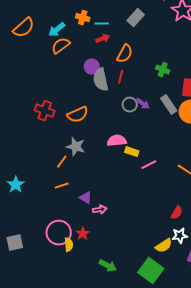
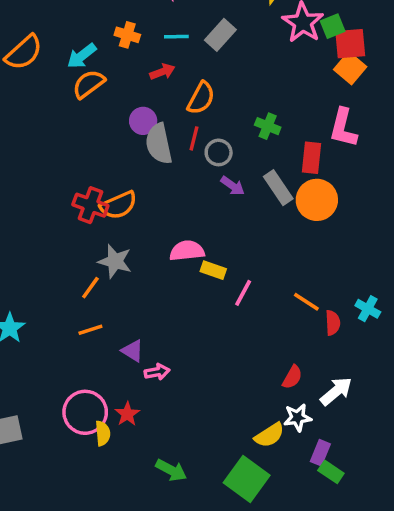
cyan line: (102, 24) -> (176, 37), moved
gray circle: (130, 105) -> (219, 152), moved
red cross: (45, 111) -> (90, 205), moved
pink line: (149, 165) -> (243, 293), turned -35

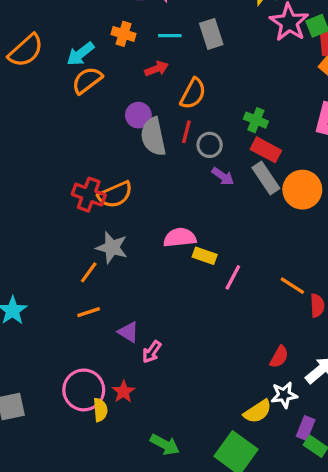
gray rectangle: (220, 35) -> (211, 34), turned -60
red rectangle: (312, 158) -> (266, 150), moved, turned -68
pink arrow: (157, 372) -> (152, 352), turned 135

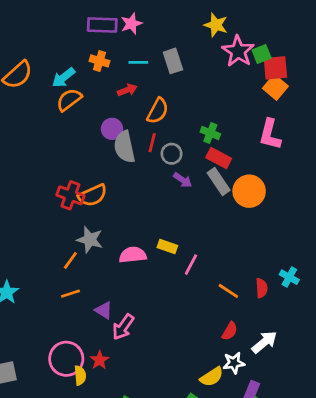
pink semicircle: (180, 238) -> (133, 255), moved
orange line: (292, 286) -> (228, 291), moved
pink arrow: (152, 352) -> (123, 327), size x1.4

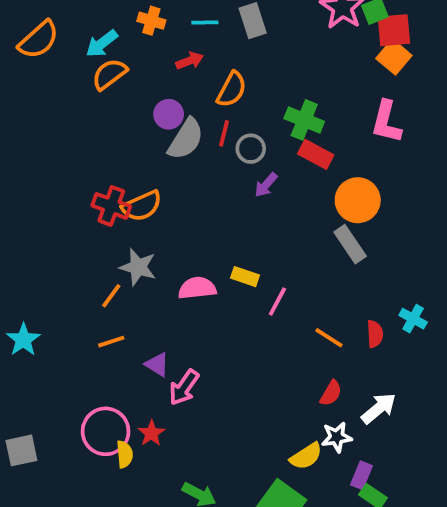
green cross: (210, 133) -> (304, 120), size x1.4
gray semicircle: (124, 147) -> (186, 139), turned -136
purple arrow: (183, 180) -> (266, 185), turned 96
gray rectangle: (219, 181) -> (350, 244), moved

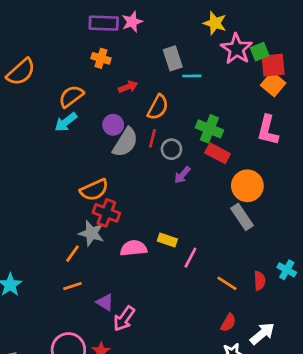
cyan line: (205, 23) -> (192, 76), moved
cyan arrow: (102, 44) -> (66, 122), moved
red cross: (111, 206) -> (106, 213), moved

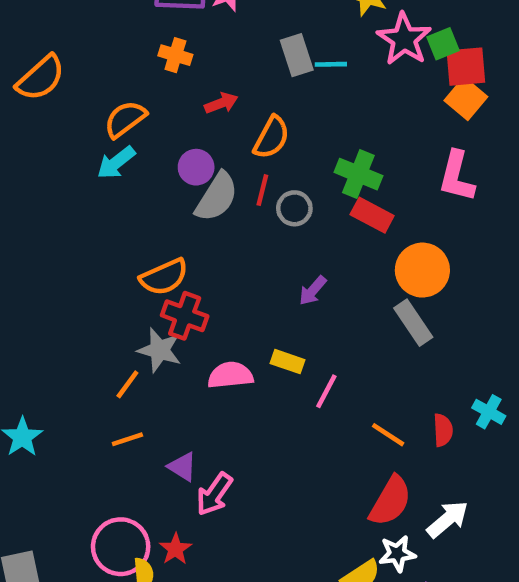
cyan line: (192, 76) -> (331, 64), moved
purple arrow: (182, 175) -> (313, 291), moved
red semicircle: (228, 323) -> (390, 501), size x1.6

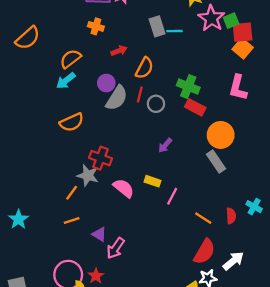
orange semicircle: (164, 277) -> (72, 122), moved
pink semicircle: (230, 375) -> (124, 188), turned 45

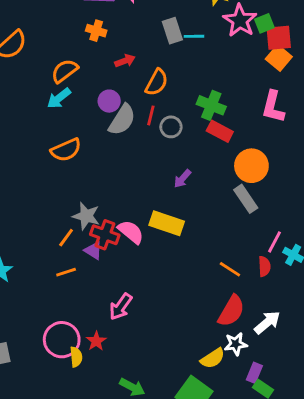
red cross: (100, 158) -> (105, 235), moved
yellow rectangle: (152, 181) -> (167, 223), size x1.6
pink line: (172, 196) -> (274, 242), moved
purple triangle: (99, 234) -> (93, 251), moved

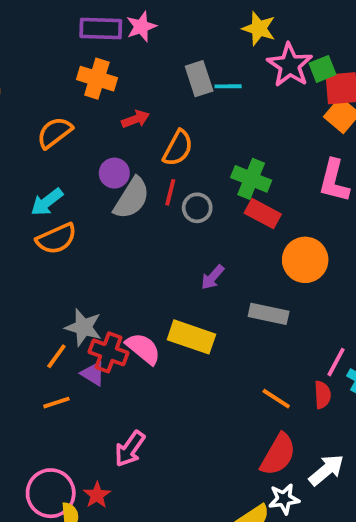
orange cross: (96, 31) -> (97, 79), size x1.4
cyan arrow: (59, 98) -> (47, 202), moved
gray rectangle: (246, 199) -> (269, 314), moved, turned -44

